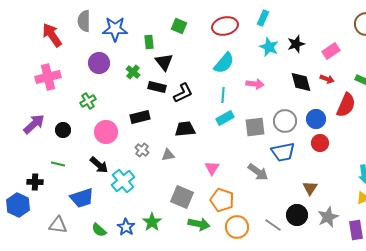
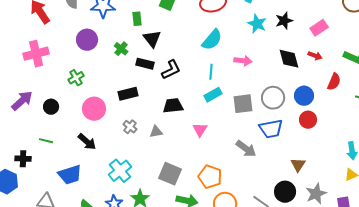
red semicircle: (346, 105) -> (334, 82), size x0.7
pink triangle: (212, 168) -> (200, 130), moved
cyan cross: (123, 181) -> (120, 171), moved

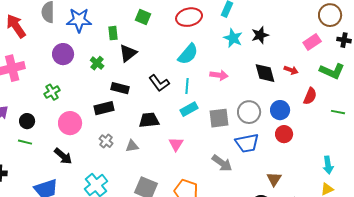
pink rectangle: (319, 28) -> (312, 42), moved
black triangle: (152, 39) -> (128, 53), turned 30
black rectangle: (145, 64) -> (120, 88), moved
black L-shape: (171, 70) -> (159, 83), moved, turned 80
green line: (46, 141) -> (25, 142), moved

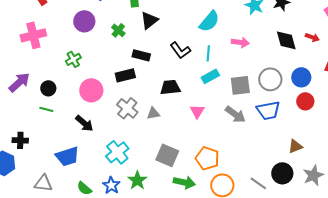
gray cross: (106, 141) -> (127, 108), size x1.5
gray arrow: (222, 163) -> (235, 114), moved
brown triangle: (274, 179) -> (295, 146), turned 35

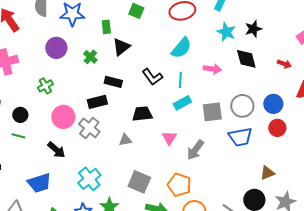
black diamond: (286, 40) -> (246, 59), moved
gray cross: (127, 108) -> (89, 128), moved
gray arrow: (235, 114) -> (195, 150), moved, turned 90

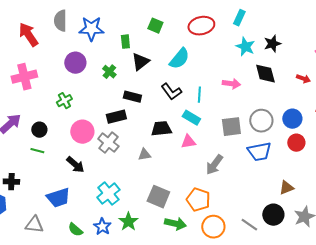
cyan semicircle: (181, 48) -> (179, 59), moved
cyan rectangle: (182, 103) -> (191, 118), moved, turned 60
pink triangle: (169, 138) -> (188, 142), moved, turned 49

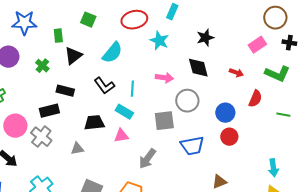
cyan star: (245, 47) -> (159, 41), moved
gray circle: (261, 121) -> (187, 101), moved

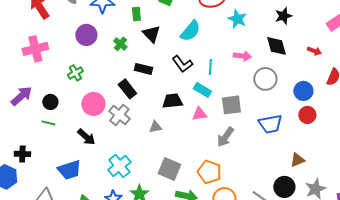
black triangle: (73, 56) -> (151, 34), turned -36
black rectangle: (49, 111) -> (127, 89), turned 66
gray square: (164, 121) -> (231, 105), moved

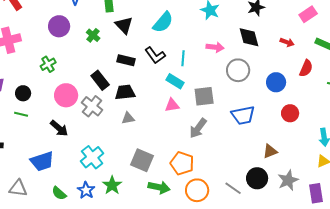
black rectangle: (143, 69) -> (126, 60), moved
black trapezoid: (172, 101) -> (125, 92), moved
red circle: (307, 115) -> (290, 113), moved

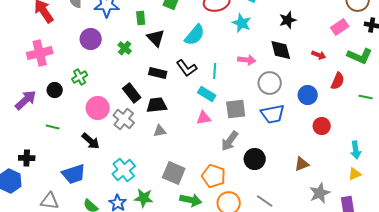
black circle: (23, 93) -> (55, 90), moved
blue trapezoid: (243, 115) -> (273, 114), moved
black circle: (257, 178) -> (255, 159), moved
green star: (112, 185) -> (144, 198), turned -30

